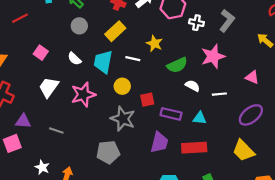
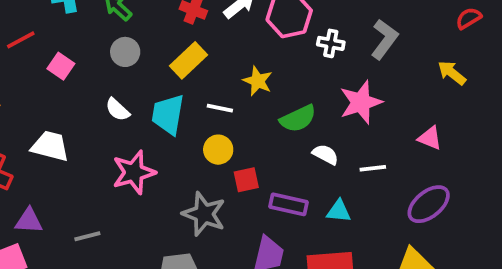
pink square: (41, 53) -> (61, 66), moved
yellow circle: (122, 86) -> (218, 150), moved
white trapezoid: (49, 87) -> (50, 146), moved, turned 70
gray line: (56, 130) -> (87, 236), turned -32

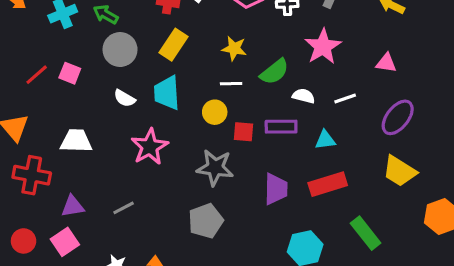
red line: (21, 40) -> (37, 75), moved
gray circle: (125, 52) -> (120, 50), size x1.4
white line: (220, 108) -> (231, 84), moved
red square: (246, 180) -> (243, 132), turned 30
purple rectangle: (288, 204) -> (281, 127), moved

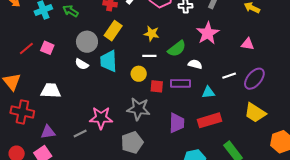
gray circle: (120, 50) -> (87, 42), moved
white line: (345, 98) -> (229, 76), moved
pink star: (150, 147) -> (101, 118), moved, turned 30

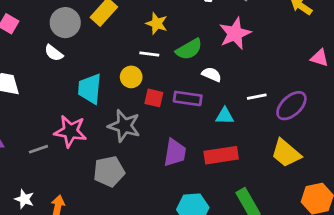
pink triangle: (248, 44) -> (319, 58), moved
cyan trapezoid: (109, 61) -> (90, 89), moved

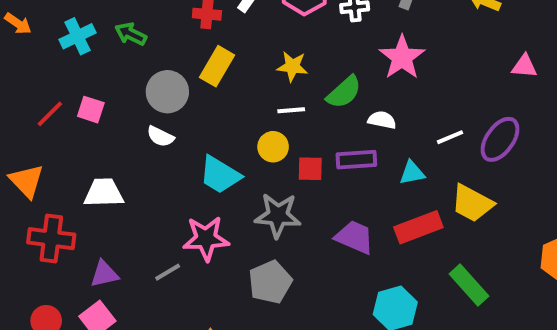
cyan trapezoid: (90, 89) -> (220, 175), turned -52
purple trapezoid: (175, 153) -> (355, 237), turned -64
yellow trapezoid: (286, 153) -> (472, 203), moved

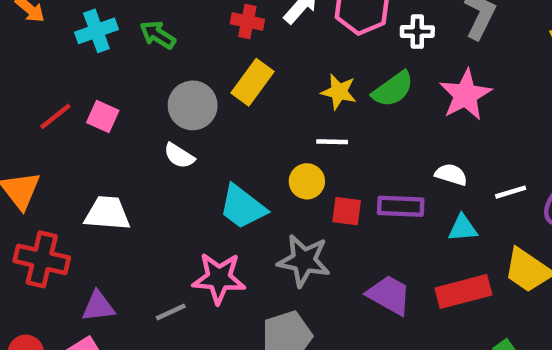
green semicircle: (344, 92) -> (393, 89), moved
white semicircle: (382, 120) -> (451, 175), moved

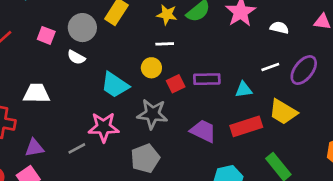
pink square: (103, 116) -> (46, 35), moved
white semicircle: (451, 175) -> (279, 28), moved
red square: (347, 211) -> (176, 84), turned -30

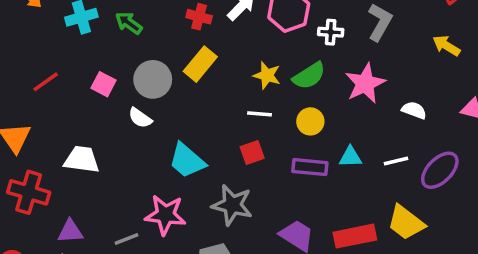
yellow circle: (151, 68) -> (310, 121), moved
red square: (176, 84) -> (252, 152), moved
cyan triangle: (244, 90) -> (350, 157), moved

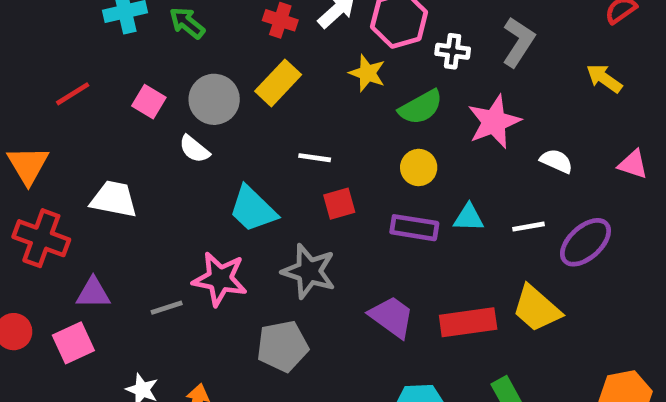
yellow star: (267, 75) -> (367, 73), moved
white line: (260, 114) -> (315, 158), moved

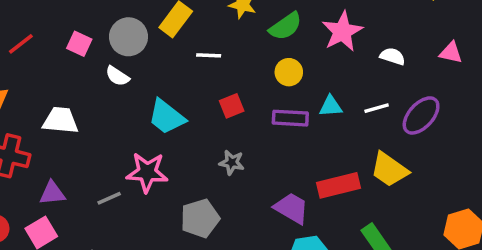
white line: (315, 158) -> (209, 55), moved
gray star: (309, 271) -> (232, 162), moved, size x0.6
purple trapezoid: (392, 317) -> (292, 208), moved

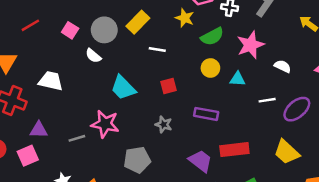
cyan triangle: (331, 106) -> (237, 79), moved
purple rectangle: (290, 118) -> (206, 114), moved
yellow trapezoid: (389, 170) -> (287, 152), moved

